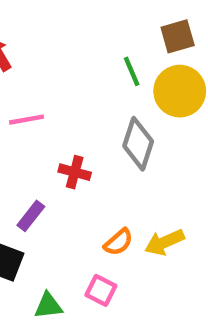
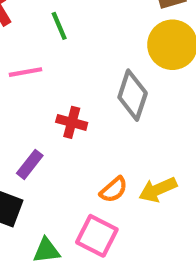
green line: (132, 71) -> (59, 26), moved
pink square: (101, 290) -> (97, 236), size x1.4

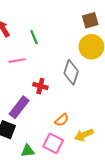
purple rectangle: (30, 164) -> (19, 107), size x1.5
yellow arrow: (158, 190) -> (84, 135), moved

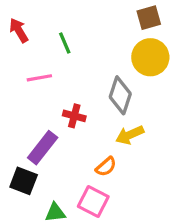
yellow arrow: (84, 135) -> (130, 135), moved

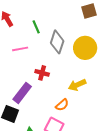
yellow circle: (150, 57) -> (85, 48), moved
gray diamond: (120, 95) -> (57, 42), moved

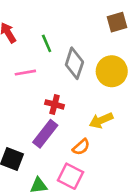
purple rectangle: (22, 93) -> (45, 134), moved

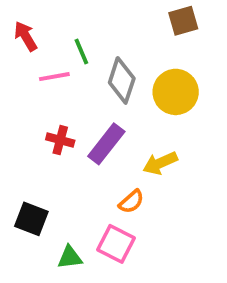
pink line: (25, 73) -> (54, 77), moved
red cross: (55, 104) -> (60, 140), moved
purple rectangle: (45, 134) -> (106, 144), moved

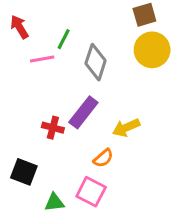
green line: (81, 52) -> (64, 39), turned 50
yellow circle: (176, 92) -> (152, 50), moved
red cross: (60, 140) -> (53, 128), moved

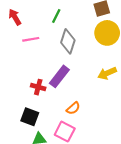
green line: (64, 39) -> (56, 16), moved
yellow arrow: (126, 128) -> (107, 73), moved
black square: (24, 172) -> (30, 117), moved

